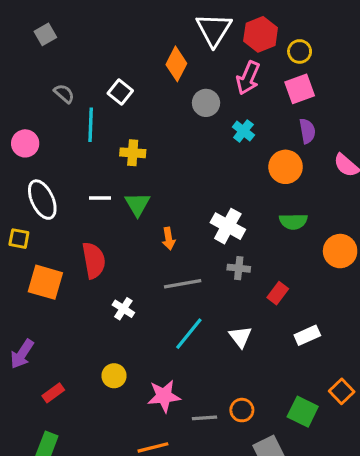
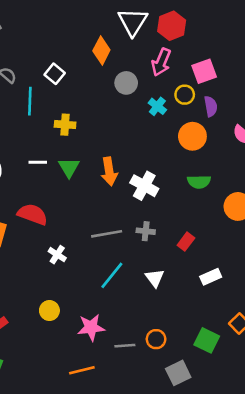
yellow circle: (300, 51) -> (185, 95), moved
orange arrow: (169, 239) -> (109, 171), moved, size x1.5
red semicircle: (94, 260) -> (33, 214), turned -60
gray cross: (239, 268) -> (146, 231), moved

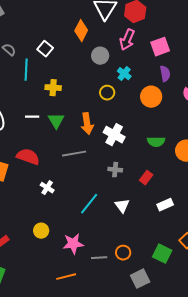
yellow circle: (185, 95) -> (107, 93), moved
green semicircle: (199, 182) -> (156, 142), moved
gray line: (107, 234) -> (74, 154), moved

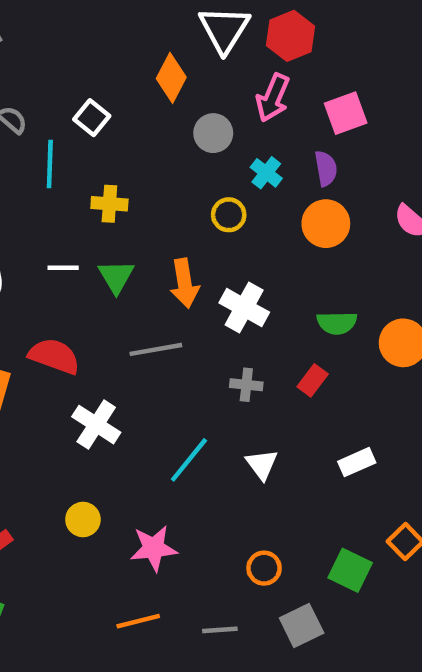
purple semicircle: (165, 74) -> (326, 168), moved
red rectangle: (146, 178) -> (313, 380), moved
white cross: (47, 188) -> (96, 425), size x1.5
gray line: (99, 258) -> (220, 630), moved

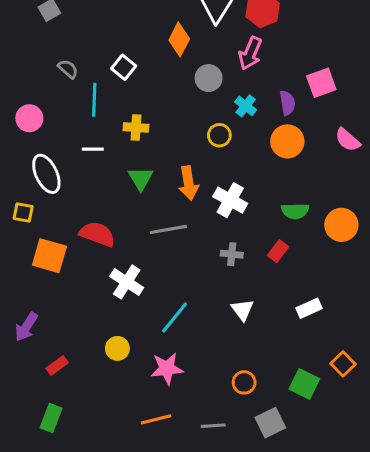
pink square: (346, 113) -> (321, 83), moved
white line: (63, 268) -> (93, 149), moved
cyan line: (189, 460) -> (175, 318), moved

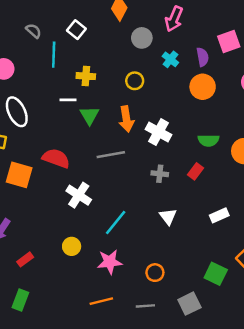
yellow circle: (219, 135) -> (135, 81), moved
white line: (93, 149) -> (68, 100), moved
orange circle: (244, 382) -> (155, 273), moved

